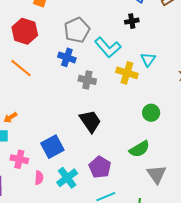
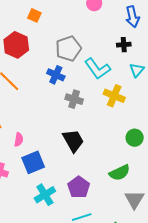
cyan triangle: (148, 59) -> (137, 70), moved
pink semicircle: (39, 178) -> (19, 140), moved

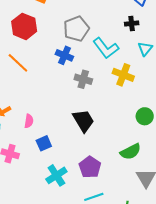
blue square: (33, 162) -> (44, 143), size x0.7

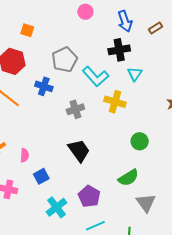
black cross: (132, 23) -> (119, 50), size x1.5
blue cross: (64, 55) -> (44, 86), moved
gray cross: (83, 79) -> (75, 109), turned -30

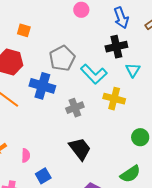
blue cross: (44, 86) -> (42, 86), size x1.4

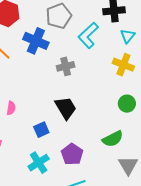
cyan L-shape: (94, 74) -> (88, 35), turned 84
yellow cross: (114, 99) -> (123, 65), moved
blue square: (43, 176) -> (41, 130), moved

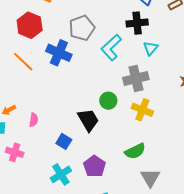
yellow cross: (123, 65) -> (142, 110), moved
gray cross: (66, 66) -> (136, 78), moved, size x1.4
green circle: (127, 104) -> (108, 101), moved
blue square: (41, 130) -> (64, 141), turned -35

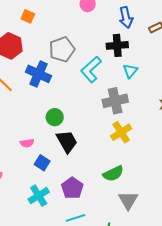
green circle: (108, 101) -> (55, 117), moved
yellow cross: (142, 110) -> (121, 132), turned 35
pink semicircle: (34, 120) -> (27, 143), moved, turned 72

